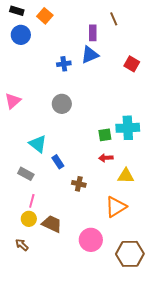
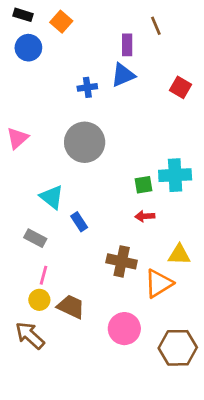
gray circle: (62, 104) -> (85, 142), size x1.5
yellow triangle: (126, 176) -> (179, 255), moved
brown cross: (79, 184) -> (122, 261), moved, size x1.5
brown arrow: (22, 245) -> (30, 335), size x1.6

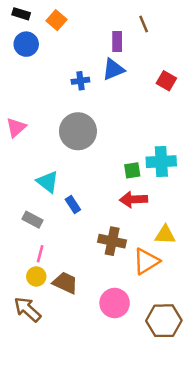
red arrow: (145, 216) -> (134, 199), size x1.5

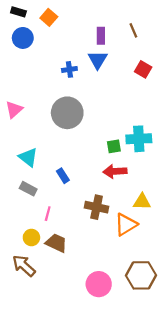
brown line: (144, 24) -> (133, 30), moved
blue triangle: (113, 69) -> (98, 60), turned -36
cyan triangle: (48, 182) -> (28, 157), moved
pink line: (40, 254) -> (48, 214), moved
pink circle: (115, 303) -> (99, 284), moved

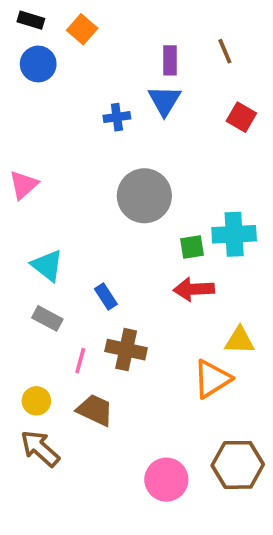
gray circle: (67, 113) -> (144, 196), moved
brown cross: (97, 207) -> (126, 350), moved
yellow circle: (31, 237) -> (36, 401), moved

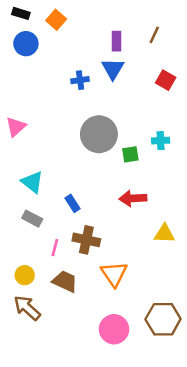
brown line: (225, 51) -> (154, 35), turned 48
cyan cross: (234, 234) -> (161, 141), moved, size x0.6
green square: (192, 247) -> (130, 154), moved
orange triangle: (212, 379) -> (114, 274), moved, turned -32

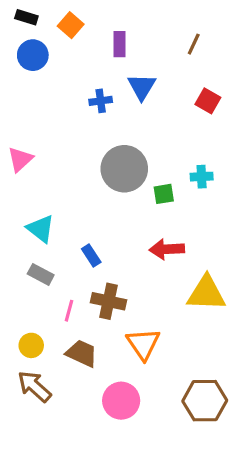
purple rectangle: (117, 41) -> (120, 44), moved
yellow triangle: (164, 234) -> (206, 293), size x1.5
pink circle: (114, 329) -> (121, 401), moved

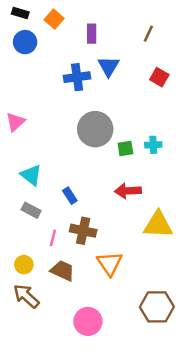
blue cross: (101, 101) -> (77, 77), size x1.5
cyan cross: (202, 177) -> (153, 145), moved
pink circle: (121, 401) -> (88, 321), moved

